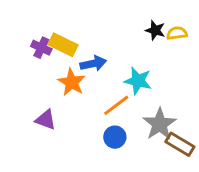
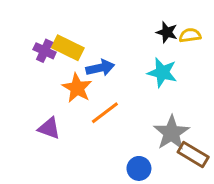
cyan star: (138, 81) -> (162, 72), moved
orange line: (116, 105) -> (105, 113), moved
blue circle: (115, 137) -> (139, 168), moved

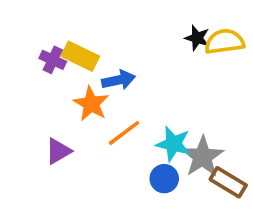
yellow semicircle: (190, 35) -> (225, 42), size x1.5
cyan star: (162, 72) -> (173, 144), moved
purple triangle: (49, 128) -> (58, 151), turned -50
blue circle: (139, 168) -> (164, 179), moved

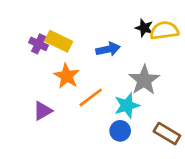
blue arrow: (119, 80) -> (108, 49), moved
cyan star: (173, 144) -> (127, 105), turned -30
gray star: (203, 157) -> (144, 80), moved

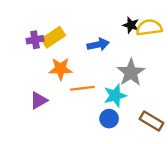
yellow rectangle: (59, 41) -> (53, 37), turned -60
purple cross: (39, 44) -> (35, 40), turned -35
orange star: (67, 76) -> (61, 69), turned -30
orange line: (91, 97) -> (82, 88), turned 30

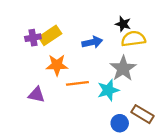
yellow semicircle: (149, 28) -> (133, 39), moved
purple triangle: (39, 100) -> (36, 95), turned 42
blue circle: (109, 119) -> (120, 123), moved

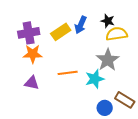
yellow rectangle: (50, 35) -> (61, 32), moved
purple cross: (33, 38) -> (29, 33), size x1.5
blue arrow: (92, 42) -> (81, 25), moved, turned 126
orange star: (57, 65) -> (33, 54), moved

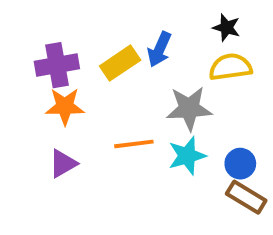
black star: (108, 21) -> (226, 28), moved
gray star: (108, 60) -> (189, 108), moved, turned 30
purple triangle: (32, 83) -> (63, 164), turned -42
blue circle: (105, 108) -> (240, 164), moved

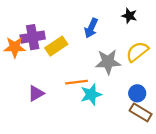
yellow rectangle: (120, 63) -> (56, 46), moved
yellow semicircle: (230, 67) -> (137, 52), moved, turned -30
orange star: (65, 106) -> (15, 47), moved
cyan star: (187, 156) -> (91, 94), moved

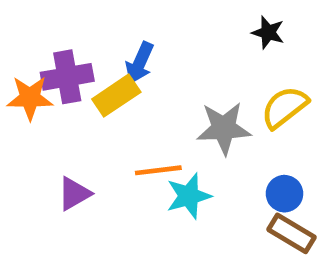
blue arrow: (91, 28) -> (140, 63), moved

